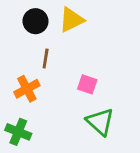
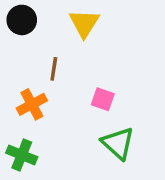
yellow triangle: (71, 20) -> (84, 23), turned -32
black circle: (36, 21) -> (22, 20), moved

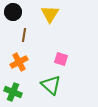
brown line: (54, 69) -> (24, 35), moved
green triangle: (118, 143) -> (51, 85), moved

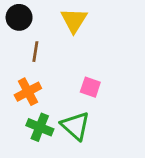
green cross: (13, 92) -> (40, 127), moved

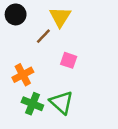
brown line: (35, 52) -> (43, 36), moved, turned 35
pink square: (90, 87) -> (69, 60), moved

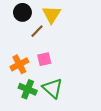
black circle: (16, 14) -> (22, 12), moved
pink square: (69, 60) -> (44, 59), moved, turned -32

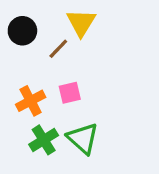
black circle: (22, 12) -> (22, 31), moved
green cross: (28, 89) -> (44, 140), turned 36

